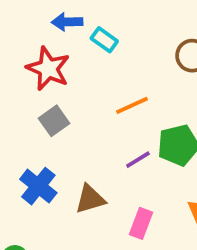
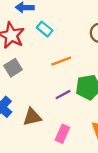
cyan rectangle: (104, 40) -> (45, 29), moved

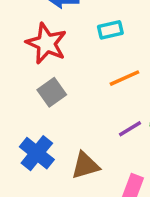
cyan rectangle: (45, 29) -> (110, 30), moved, turned -49

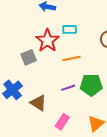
red star: (46, 43) -> (47, 41), moved
brown triangle: (85, 165) -> (38, 103), turned 36

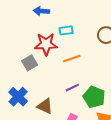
red star: (47, 41) -> (46, 44), turned -30
green pentagon: (91, 85) -> (94, 97), moved, turned 30

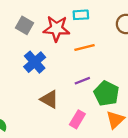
gray square: (30, 63) -> (25, 25), moved, turned -35
blue cross: (18, 97) -> (35, 62), moved

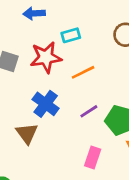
blue cross: (35, 62) -> (46, 104), moved
brown triangle: (49, 99) -> (27, 133), moved, turned 36

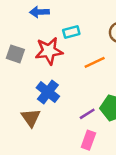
orange line: (83, 72) -> (95, 62), moved
purple line: (89, 111) -> (87, 114), moved

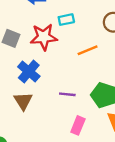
blue cross: (48, 92) -> (29, 71), moved
purple line: (87, 114) -> (67, 94), moved, turned 35

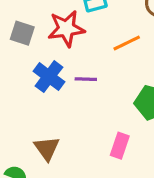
purple line: (67, 94) -> (86, 79), moved
brown triangle: (23, 101) -> (47, 148), moved

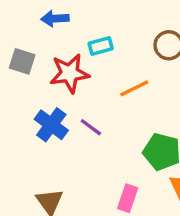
gray square: (22, 33) -> (22, 61), moved
purple line: (86, 79) -> (91, 127), turned 35

